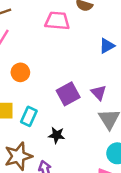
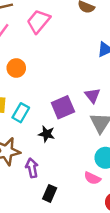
pink trapezoid: (57, 21) -> (38, 21), moved, turned -60
purple square: (68, 94) -> (63, 107), moved

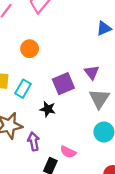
orange circle: (16, 68) -> (30, 49), moved
pink semicircle: (92, 178) -> (68, 152), moved

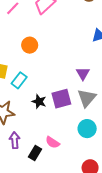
purple square: (63, 84) -> (61, 99), moved
purple arrow: (34, 141) -> (15, 140), moved

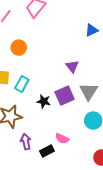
orange circle: (30, 45) -> (19, 48), moved
purple triangle: (83, 73) -> (72, 66), moved
black rectangle: (35, 153) -> (47, 151), turned 40

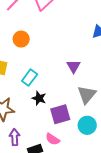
cyan rectangle: (22, 84) -> (30, 78), moved
purple square: (65, 96) -> (60, 114), moved

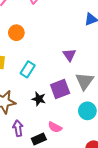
black star: (39, 98) -> (39, 99), moved
purple square: (60, 114) -> (60, 89), moved

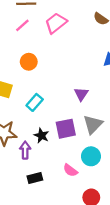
pink semicircle: (55, 127) -> (70, 170), moved
purple arrow: (18, 128) -> (25, 150), moved

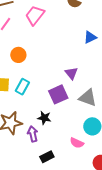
cyan rectangle: (35, 102) -> (22, 87), moved
gray triangle: (93, 124) -> (88, 98), turned -42
purple square: (66, 129) -> (58, 94), moved

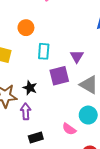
cyan rectangle: (22, 87) -> (44, 51), moved, turned -35
black star: (44, 118) -> (30, 88), moved

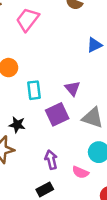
black star: (30, 88) -> (17, 125), moved
purple arrow: (26, 111) -> (51, 160), moved

